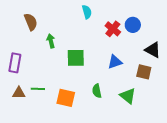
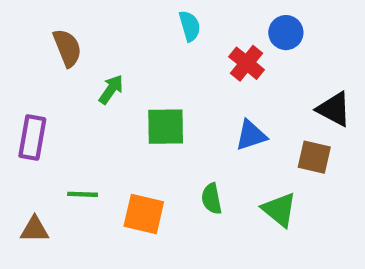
blue circle: (133, 25) -> (286, 33), moved
green arrow: (51, 41) -> (111, 89), turned 48
brown triangle: (19, 93) -> (35, 229), moved

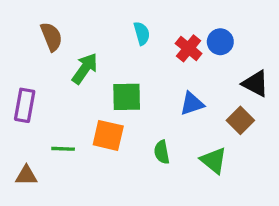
cyan semicircle: (190, 26) -> (142, 33), moved
blue circle: (286, 33) -> (220, 42), moved
green arrow: (111, 89) -> (85, 68), size x1.4
brown square: (314, 157) -> (240, 120), turned 32
orange square: (144, 214) -> (108, 135), moved

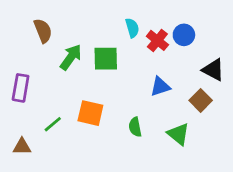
cyan semicircle: (142, 33) -> (132, 28), moved
green square: (127, 97) -> (106, 59), moved
green line: (63, 149) -> (53, 124), turned -42

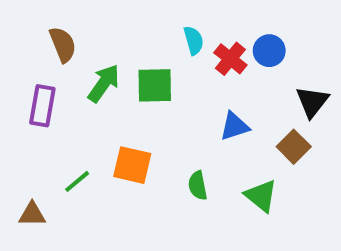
black triangle: (213, 70) -> (312, 102), turned 40
purple rectangle: (21, 88) -> (42, 106), moved

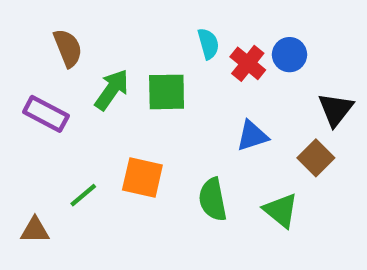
purple rectangle: (42, 106) -> (46, 114), turned -72
green semicircle: (198, 186) -> (213, 199), size x1.4

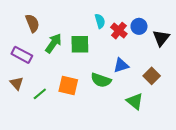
black triangle: (336, 109) -> (161, 38), moved
green semicircle: (213, 199) -> (101, 80), moved, turned -60
brown triangle: (35, 230) -> (17, 83), moved, turned 48

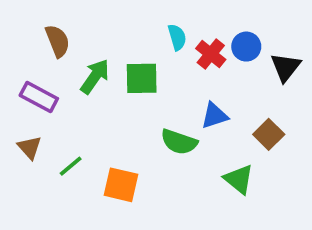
orange square: (68, 85) -> (121, 185), moved

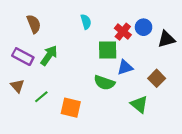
cyan semicircle: (177, 37) -> (86, 22), moved
black triangle: (286, 67) -> (166, 39), turned 36
green arrow: (95, 76) -> (49, 55), moved
green square: (142, 78) -> (108, 50), moved

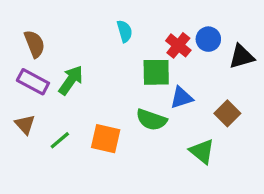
brown semicircle: (34, 24) -> (34, 44), moved
orange square: (71, 108) -> (106, 139), moved

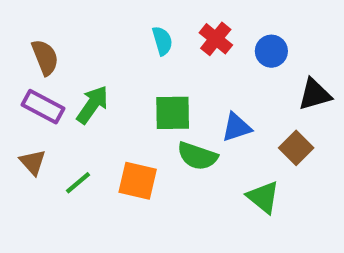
red cross: (178, 45) -> (216, 39), moved
black triangle: (242, 56) -> (315, 94), moved
green square: (156, 72) -> (173, 113), moved

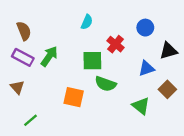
red cross: (216, 39) -> (116, 44), moved
cyan semicircle: (162, 41) -> (87, 22), turned 40
blue triangle: (236, 127) -> (146, 68), moved
brown square: (296, 148) -> (167, 89), moved
green line: (78, 183) -> (31, 120), moved

